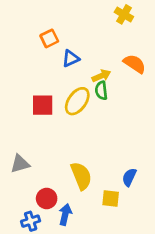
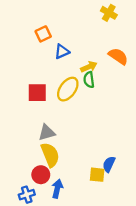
gray triangle: (20, 164) -> (47, 132), moved
yellow semicircle: (81, 176) -> (50, 155), moved
blue semicircle: (129, 177) -> (109, 164), moved

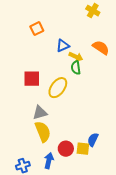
blue triangle: (62, 52) -> (63, 46), moved
yellow arrow: (89, 67) -> (76, 57), turned 48
yellow ellipse: (68, 89) -> (58, 88), moved
red circle: (41, 175) -> (66, 149), moved

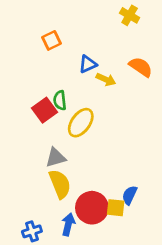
green semicircle: (76, 68) -> (60, 100), moved
red square: (32, 79) -> (45, 110), turned -36
red circle: (66, 149) -> (92, 208), size x1.5

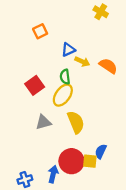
orange semicircle: (141, 67) -> (108, 66), moved
green semicircle: (60, 100) -> (65, 77), moved
yellow semicircle: (60, 184) -> (76, 122), moved

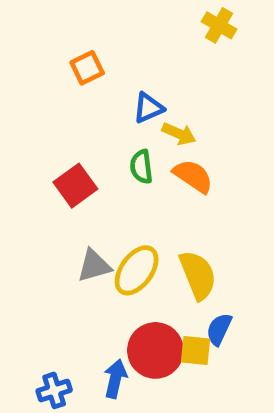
orange semicircle: (108, 66) -> (193, 176), moved
yellow ellipse: (63, 95) -> (137, 270), moved
yellow semicircle: (76, 122) -> (198, 275), moved

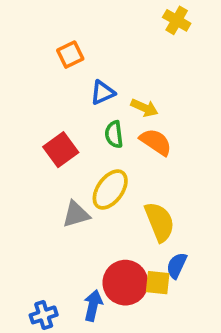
blue triangle: (148, 108) -> (103, 93), moved
yellow ellipse: (137, 270) -> (110, 190), moved

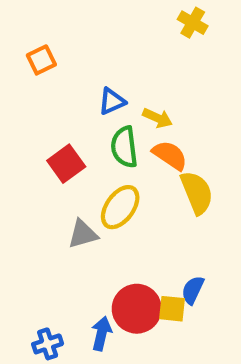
orange square: (70, 55) -> (41, 60), moved
green semicircle: (114, 134) -> (124, 147), size x1.4
yellow semicircle: (160, 222) -> (197, 193), moved

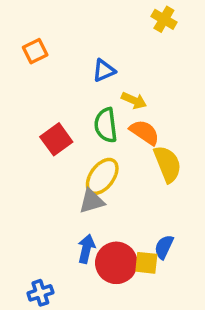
blue triangle: (112, 101) -> (104, 70), moved
gray triangle: (83, 234) -> (92, 201), moved
blue arrow: (101, 334) -> (86, 249), moved

